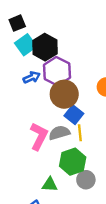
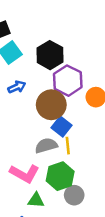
black hexagon: (45, 47) -> (50, 55), moved
purple hexagon: (57, 71) -> (68, 81), moved
pink L-shape: (39, 136) -> (24, 174), moved, turned 92

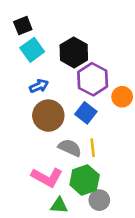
brown circle: (51, 105) -> (48, 116), moved
blue square: (61, 126) -> (86, 113), moved
gray semicircle: (46, 146) -> (70, 148), turned 40

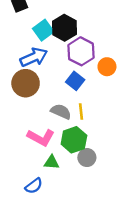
cyan square: (32, 50) -> (43, 30), moved
blue arrow: (39, 86) -> (34, 57), size x1.6
brown circle: (48, 116) -> (26, 83), moved

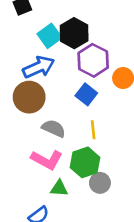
gray semicircle: (61, 112) -> (54, 128), moved

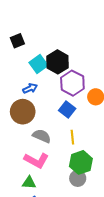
blue arrow: (39, 67) -> (30, 88), size x0.6
green hexagon: (85, 162) -> (81, 162), moved
green triangle: (59, 188) -> (29, 183), moved

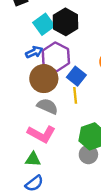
purple hexagon: (72, 83) -> (56, 57), moved
brown circle: (23, 112) -> (44, 79), moved
yellow line: (72, 137) -> (75, 95), moved

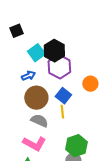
purple hexagon: (56, 57) -> (59, 67), moved

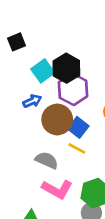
brown circle: (36, 98) -> (57, 119), moved
yellow line: (62, 112) -> (77, 148), turned -56
pink L-shape: (34, 144) -> (57, 189), moved

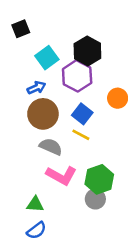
black hexagon: (66, 68) -> (87, 51), moved
brown circle: (57, 119) -> (43, 114), moved

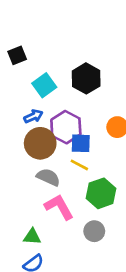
purple hexagon: (77, 76) -> (66, 127), moved
blue square: (82, 114) -> (81, 143), turned -36
pink L-shape: (61, 175) -> (59, 207), turned -148
green hexagon: (99, 179) -> (101, 193), moved

